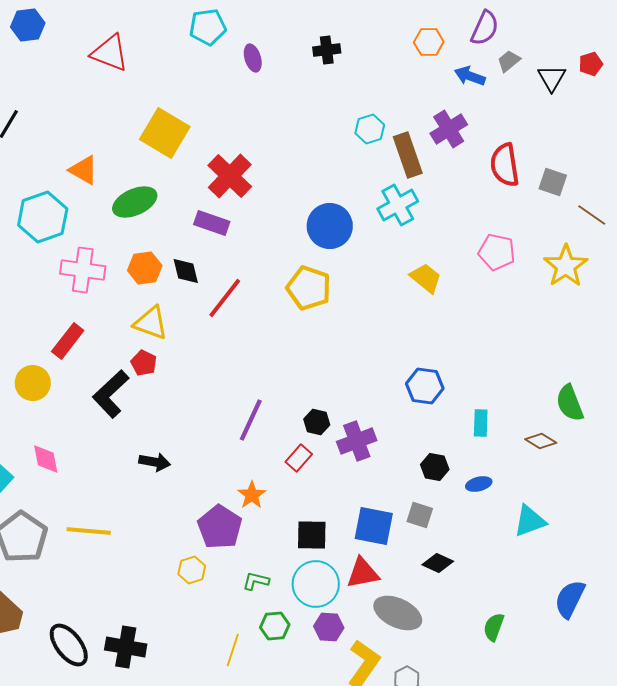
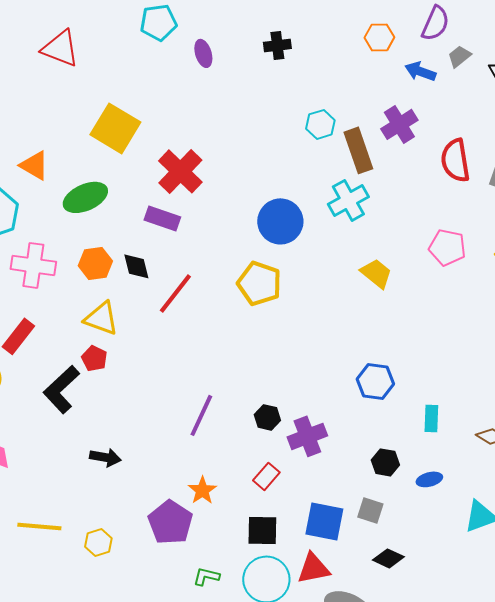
red rectangle: (299, 458) -> (266, 476), moved
yellow hexagon: (192, 570) -> (98, 542), moved

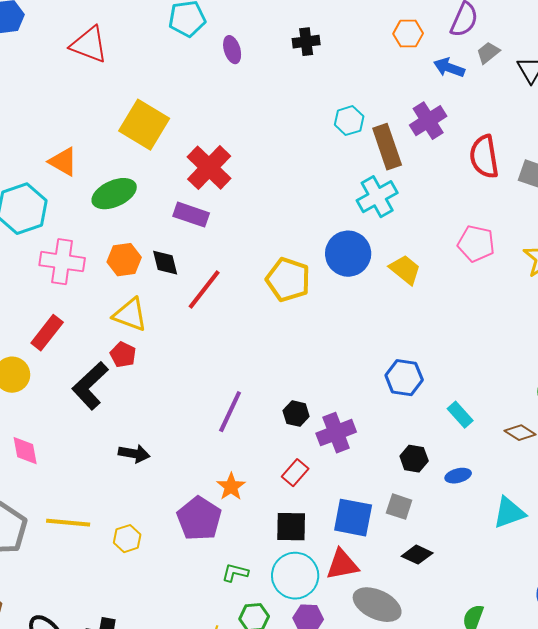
blue circle: (280, 221) -> (348, 254), moved
cyan rectangle: (431, 418) -> (460, 415), turned -44

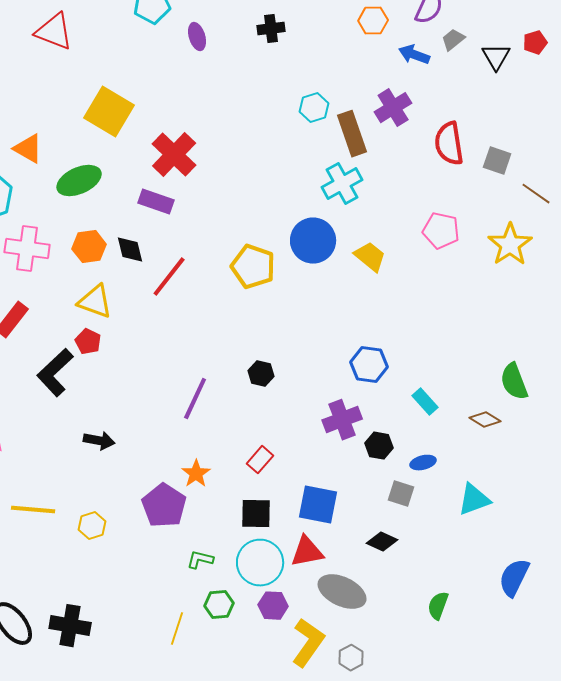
black hexagon: (296, 414) -> (261, 374), moved
purple cross: (336, 433) -> (342, 420), moved
gray square: (399, 507) -> (401, 494), moved

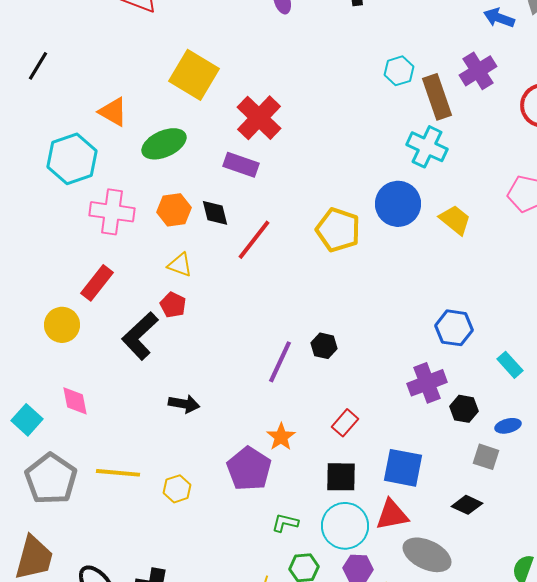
cyan cross: (342, 184) -> (427, 147), turned -36
yellow triangle: (95, 302) -> (180, 265), size x0.7
black hexagon: (261, 374) -> (324, 346), moved

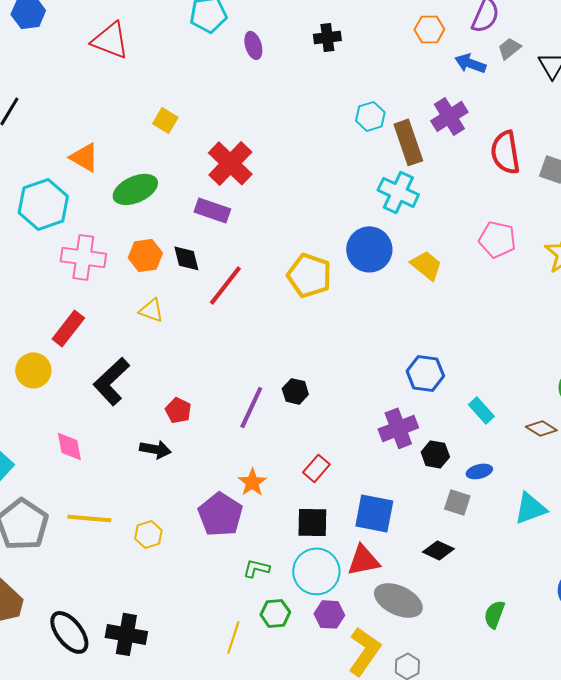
yellow square: (194, 75) -> (165, 120), size x0.5
red pentagon: (173, 305) -> (178, 410), moved
pink diamond: (75, 401) -> (69, 446), moved

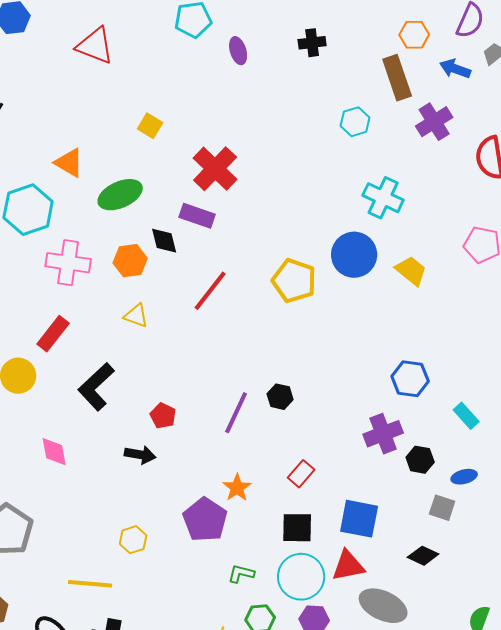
brown rectangle: (408, 142) -> (397, 78), moved
black diamond: (186, 258) -> (164, 241), moved
yellow line: (89, 518) -> (90, 584), moved

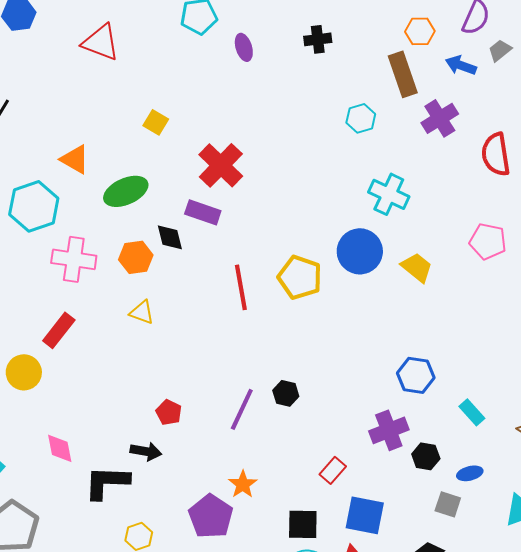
red line: (210, 291) -> (241, 287), moved, turned -48
black L-shape: (96, 387) -> (107, 482), moved, turned 45
red rectangle: (301, 474) -> (333, 470), moved

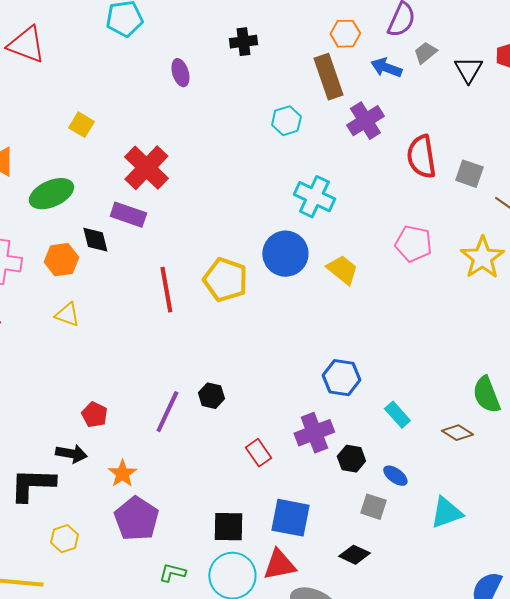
purple ellipse: (244, 47) -> (180, 73), moved
red rectangle: (333, 470) -> (258, 453), moved, turned -76
blue ellipse: (470, 473) -> (395, 476), turned 50
orange star: (243, 484) -> (122, 474), moved

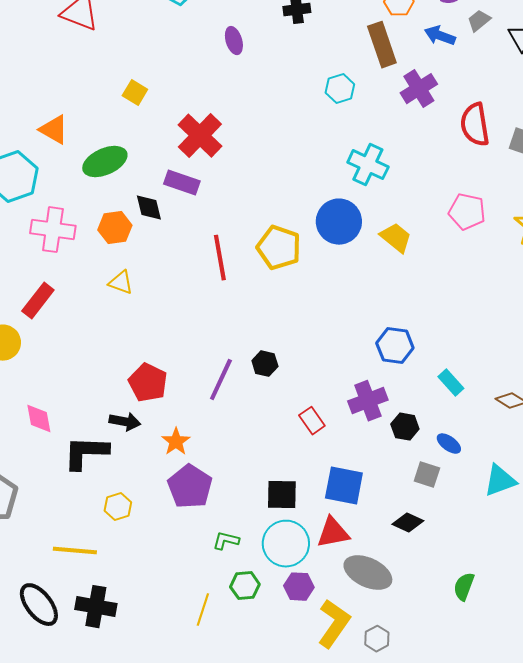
red pentagon: (94, 415) -> (148, 383), size x1.5

